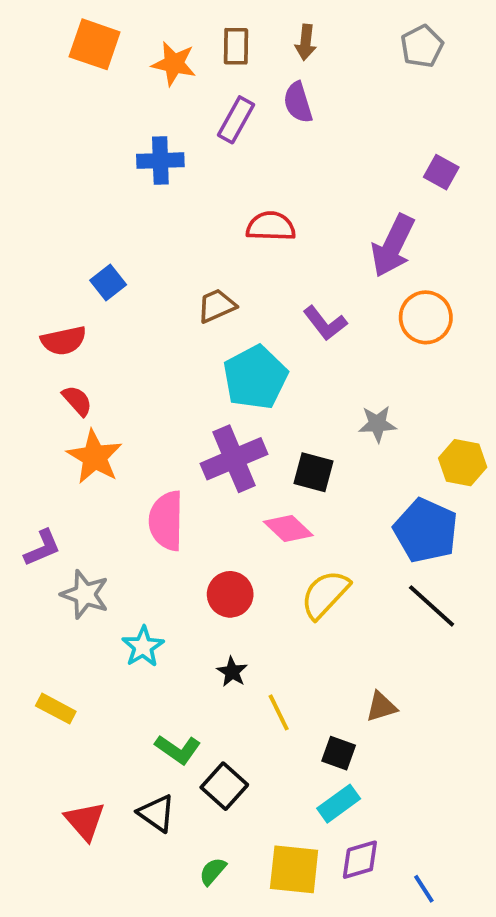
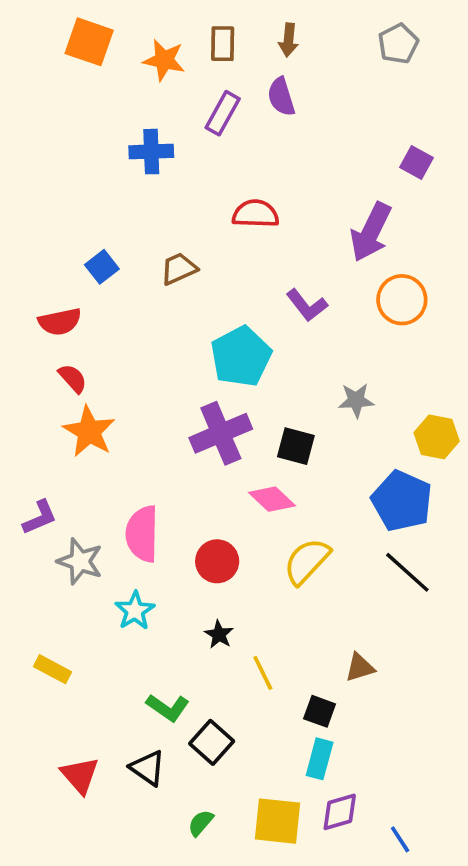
brown trapezoid: (217, 306) -> (179, 269), moved
pink semicircle: (166, 521) -> (142, 534), moved
cyan rectangle: (339, 804) -> (320, 759), turned -39

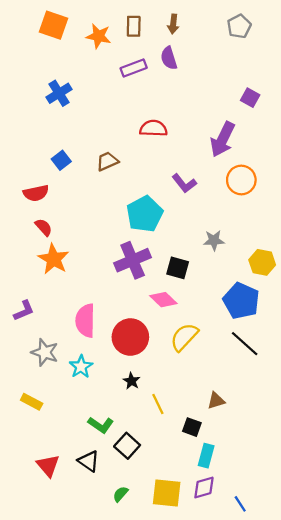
purple rectangle: (223, 113) -> (134, 68), turned 40
blue cross: (151, 152) -> (59, 93), moved, turned -30
gray star: (80, 561) -> (45, 352), moved
red circle: (217, 561) -> (130, 337), size x1.4
cyan rectangle: (320, 759) -> (206, 456), moved

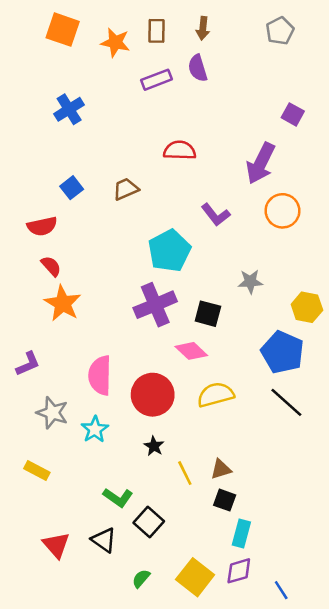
yellow semicircle: (184, 337) -> (216, 395), turned 32
brown triangle: (216, 401) -> (221, 469), moved
yellow square: (167, 493) -> (195, 577), turned 32

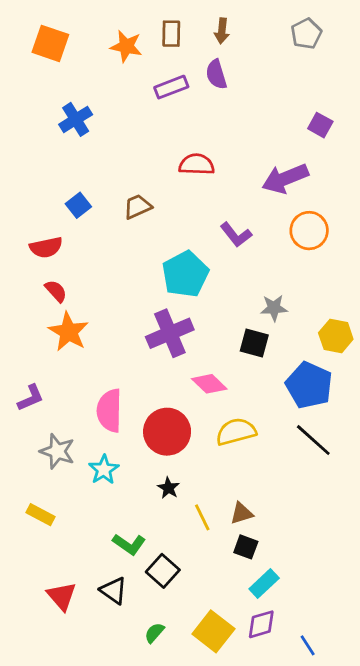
orange square: (63, 30) -> (50, 43), moved
purple arrow: (261, 163) -> (285, 178), turned 42
black square: (208, 314) -> (254, 343), moved
cyan rectangle: (241, 534) -> (264, 584), turned 32

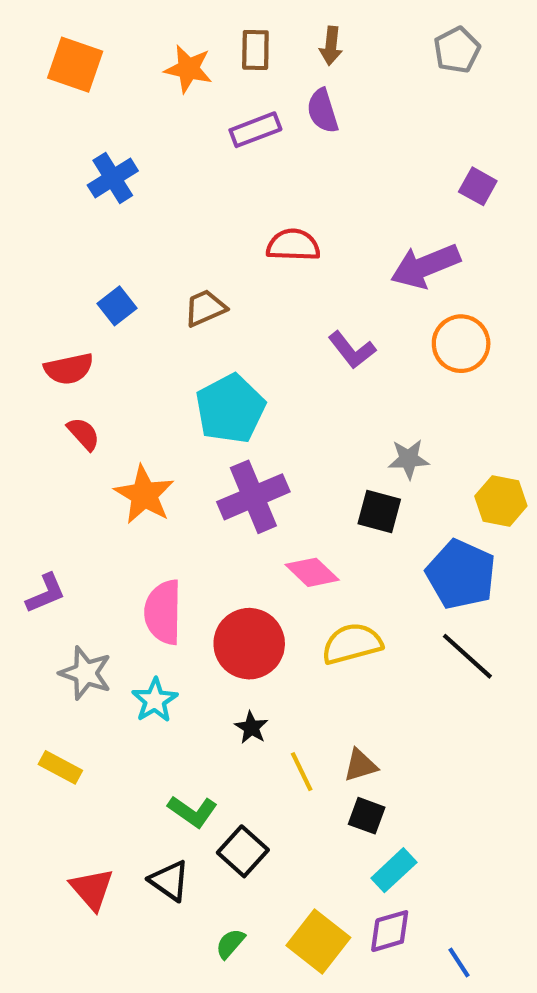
cyan pentagon: (185, 274) -> (230, 409), moved
orange star: (69, 332) -> (144, 495), moved

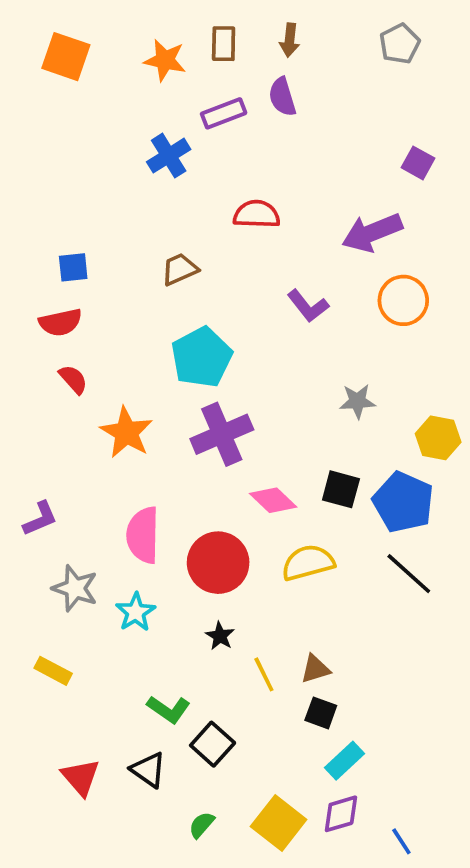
blue cross: (113, 178) -> (169, 156), moved
blue square: (117, 306) -> (73, 267), moved, turned 32
black square: (379, 511) -> (341, 489), moved

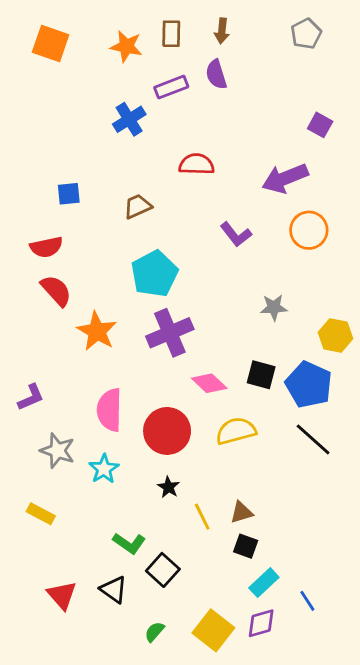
blue square: (73, 267) -> (69, 194), moved
red semicircle: (73, 379) -> (56, 291), size x1.4
blue line: (401, 841) -> (307, 601), moved

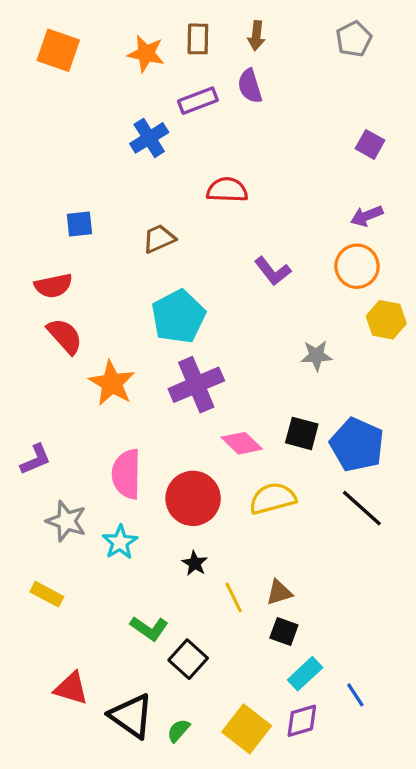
purple arrow: (285, 178) -> (367, 216), moved, size x0.6
yellow hexagon: (336, 336) -> (386, 320), moved
black triangle: (114, 590) -> (131, 716), moved, size x1.4
red triangle: (62, 595) -> (71, 688), turned -32

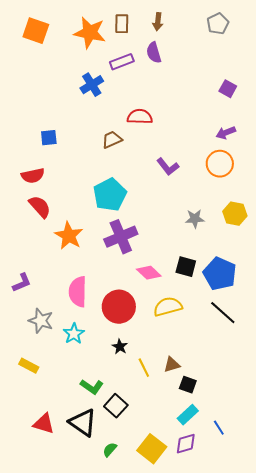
orange star: (146, 54) -> (90, 33), size x1.4
brown trapezoid: (159, 239) -> (112, 140), moved
yellow hexagon: (386, 320) -> (235, 214), moved
black square: (284, 631) -> (188, 385), moved
black triangle: (131, 716) -> (83, 423), moved

